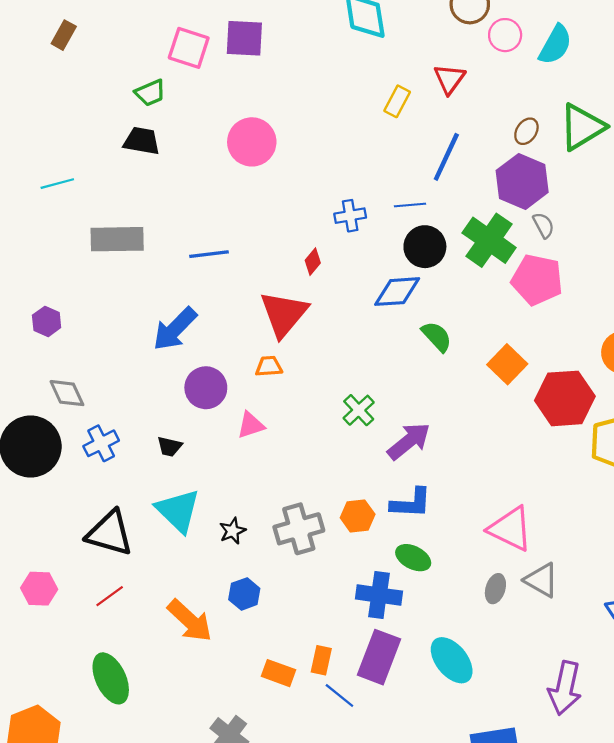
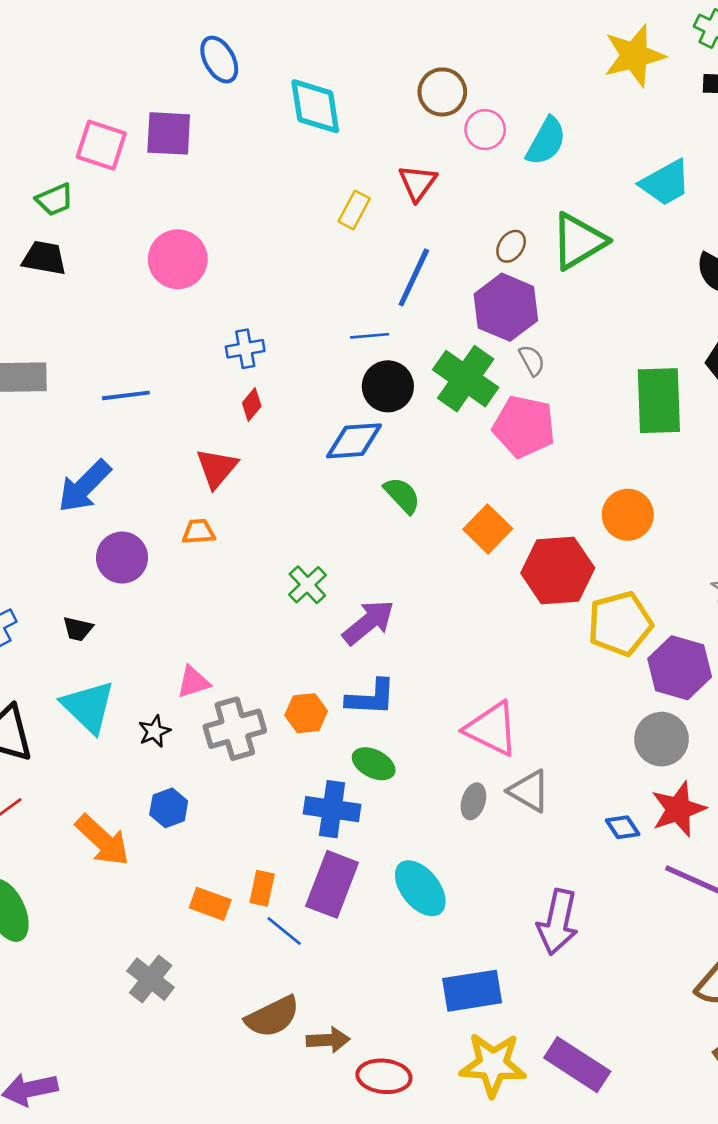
blue cross: (350, 216) -> (245, 349), moved
red triangle: (284, 314) -> (217, 468), size x0.7
pink triangle: (251, 425) -> (193, 682), moved

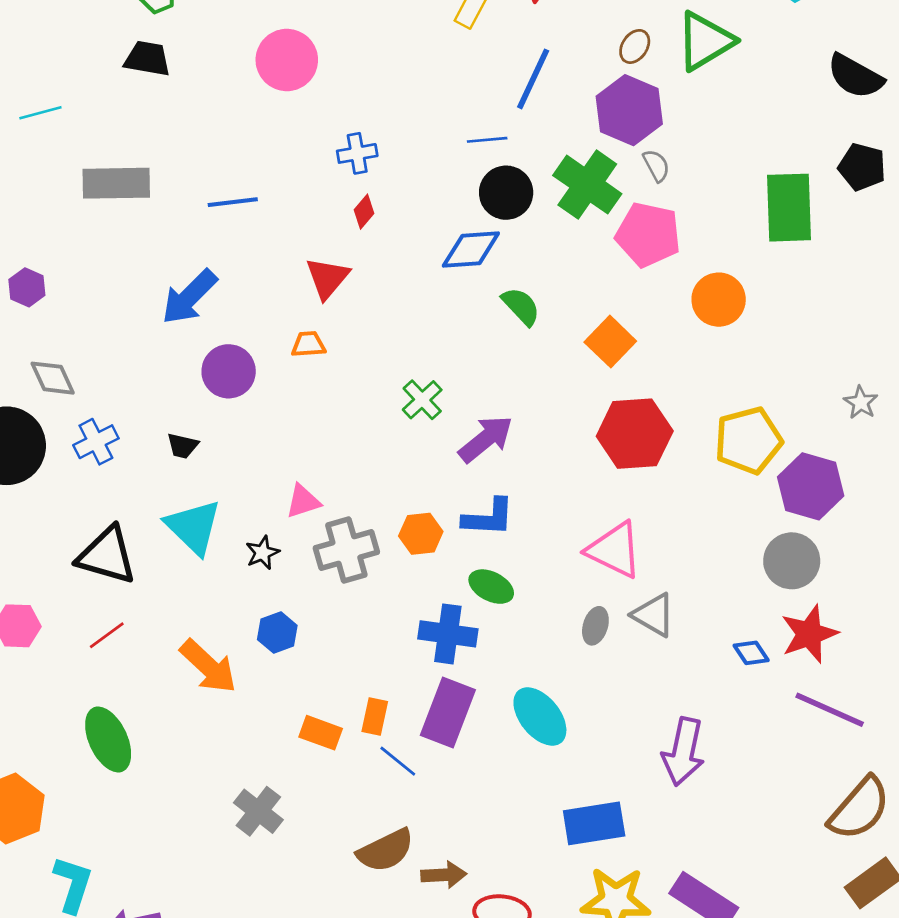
orange circle: (628, 515) -> (719, 300), moved
red hexagon: (558, 571) -> (635, 434), moved

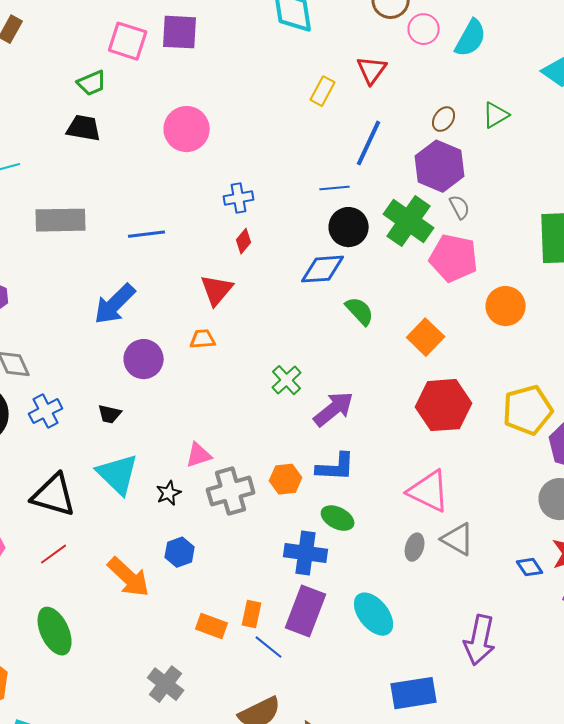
green triangle: (705, 41) -> (496, 115), size x0.6

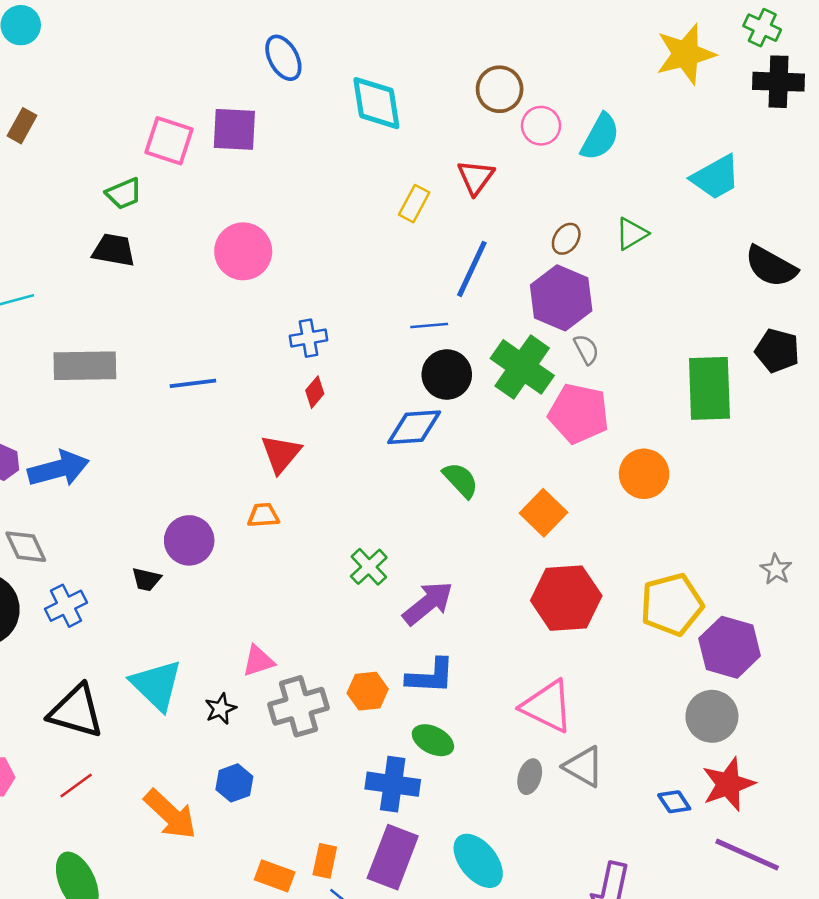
blue arrow: (115, 304) -> (58, 469), moved, turned -150
black trapezoid: (110, 414) -> (146, 579), moved

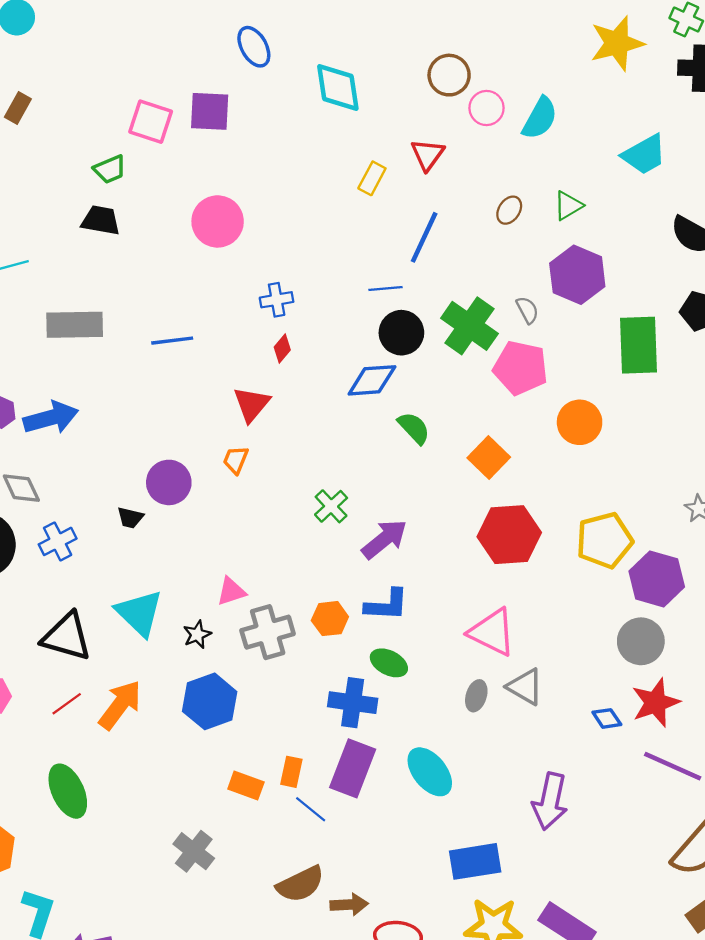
purple hexagon: (561, 298) -> (577, 275), moved
orange trapezoid: (263, 515) -> (236, 460), turned -64
blue hexagon: (234, 783) -> (210, 701), size x1.6
orange arrow: (170, 814) -> (120, 705), moved, turned -96

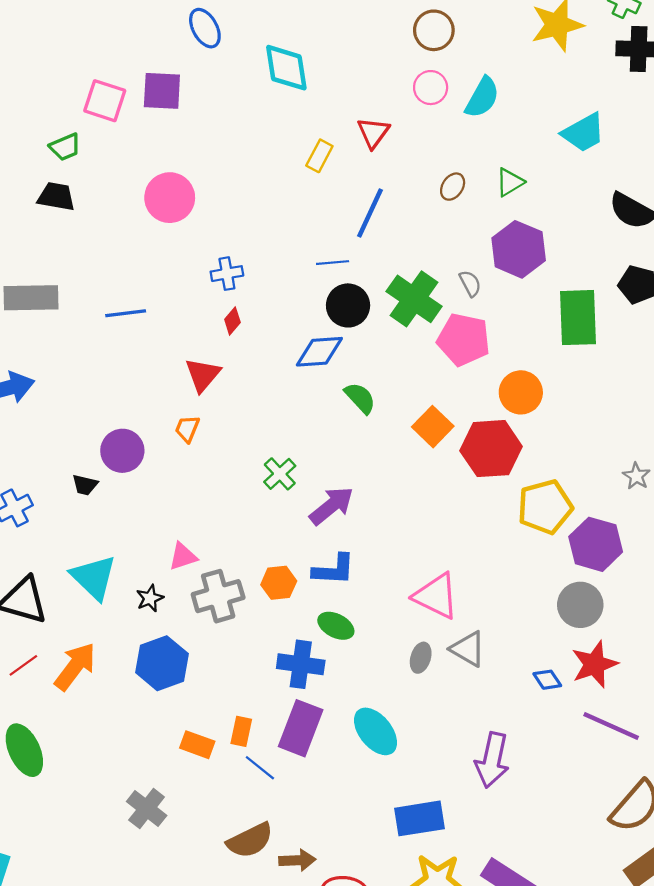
brown circle: (449, 75) -> (434, 30), moved
red hexagon: (509, 535) -> (491, 449), moved

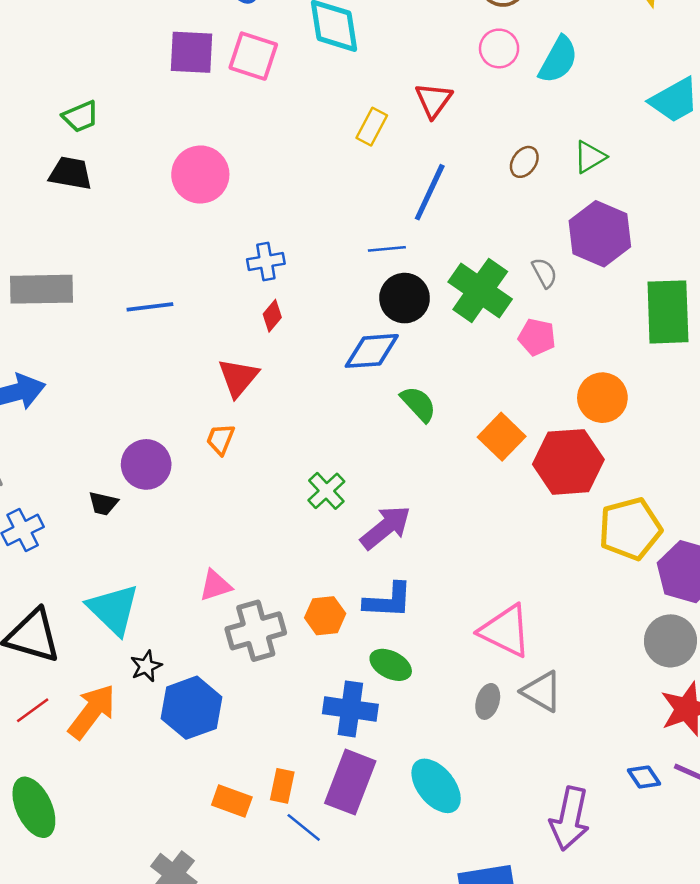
pink square: (105, 101) -> (253, 56), moved
pink pentagon: (464, 340) -> (537, 337), size x0.6
black star: (150, 598) -> (146, 666), moved
blue diamond: (547, 680) -> (644, 777), moved

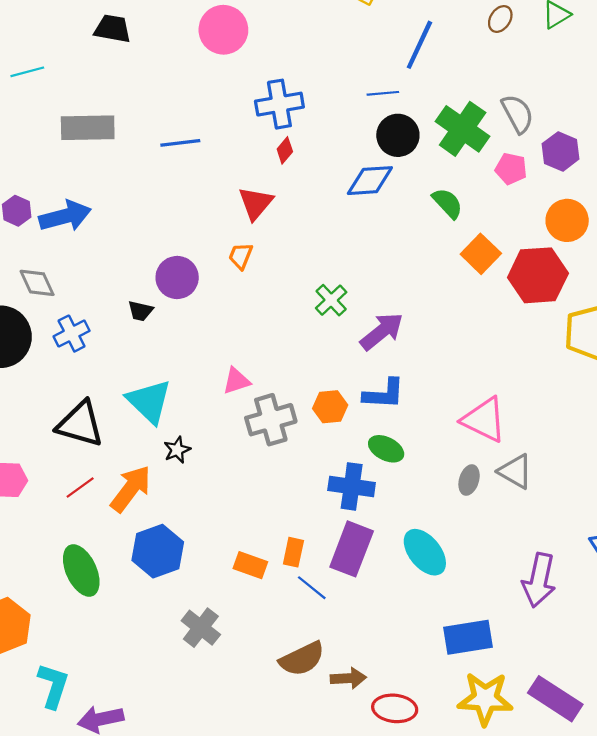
purple hexagon: (600, 234) -> (561, 151), moved, size x0.7
blue cross: (266, 261) -> (279, 104), size x1.5
gray semicircle: (544, 273) -> (517, 114), size x1.5
green semicircle: (418, 404) -> (447, 203), moved
blue hexagon: (191, 708) -> (158, 551), moved

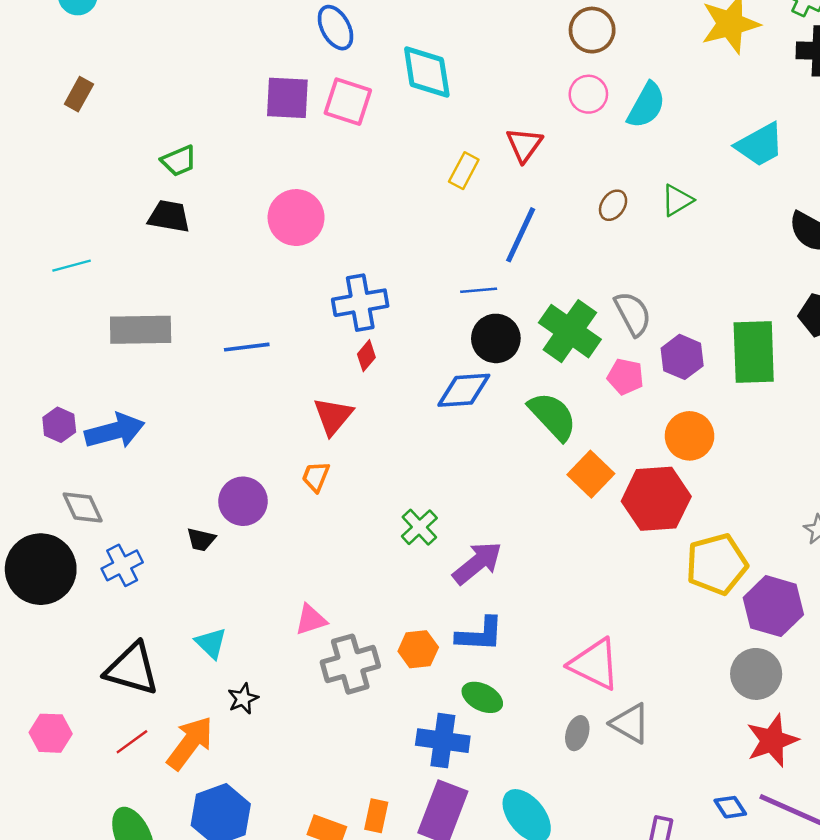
green semicircle: (447, 203) -> (553, 416), size x1.4
cyan triangle: (149, 401) -> (211, 643), size x0.6

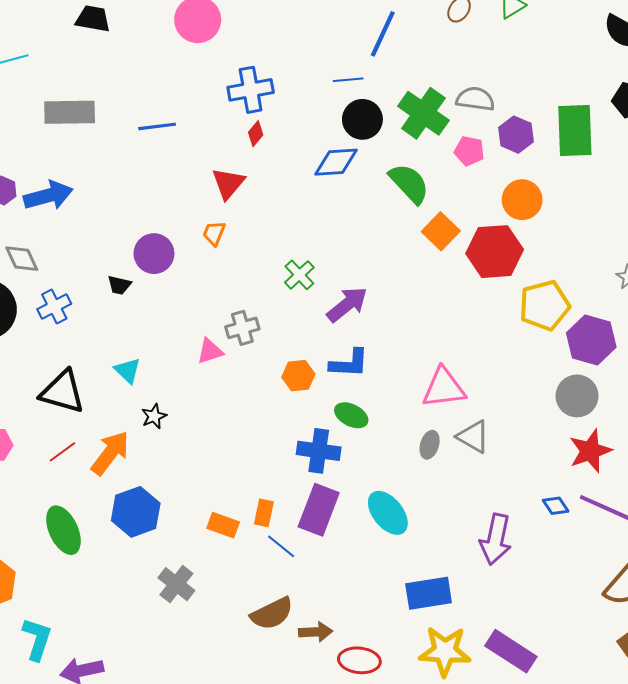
gray semicircle: (633, 314) -> (475, 99), turned -54
gray cross: (350, 664) -> (242, 328), moved, size x0.7
pink triangle: (595, 664) -> (444, 388), turned -33

